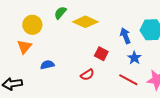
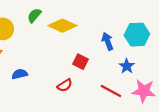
blue star: (134, 58) -> (127, 66), moved

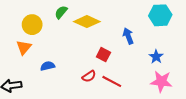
cyan hexagon: (137, 35) -> (160, 15), moved
blue star: (127, 66) -> (156, 57), moved
red line: (111, 91) -> (112, 81), moved

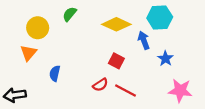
cyan hexagon: (160, 15) -> (160, 17), moved
yellow diamond: (87, 22) -> (116, 24), moved
blue star: (156, 57) -> (165, 59), moved
blue semicircle: (48, 66) -> (55, 73), turned -64

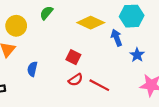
red square: (116, 61) -> (73, 57), moved

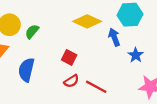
green semicircle: (46, 13) -> (32, 32), moved
blue semicircle: (32, 69) -> (26, 70), size x1.5

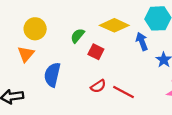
green semicircle: (32, 32) -> (78, 36), moved
red square: (69, 57) -> (96, 52), moved

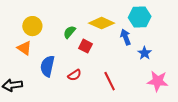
orange triangle: (26, 54) -> (24, 48), turned -35
red semicircle: (98, 86) -> (74, 75), moved
red line: (123, 92) -> (110, 81), turned 36

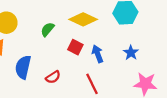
blue arrow: (126, 37) -> (98, 54), moved
red square: (85, 46) -> (75, 47), moved

